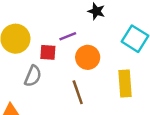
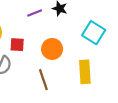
purple line: (68, 36) -> (35, 13), moved

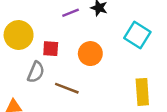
yellow rectangle: (85, 72) -> (142, 92), moved
brown line: (43, 80) -> (67, 88), moved, turned -50

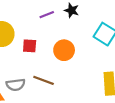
gray semicircle: (36, 72) -> (16, 85), moved, turned 60

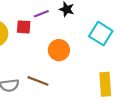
red square: (30, 46) -> (24, 27), moved

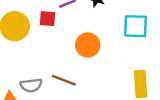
cyan square: (101, 34) -> (135, 26), turned -30

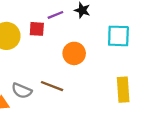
gray semicircle: (31, 85) -> (22, 91), turned 30

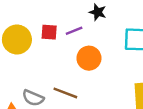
purple line: (55, 15) -> (74, 31), moved

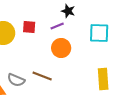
purple line: (74, 31) -> (57, 26), moved

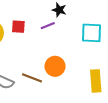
orange circle: (61, 48) -> (55, 66), moved

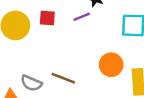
orange circle: (55, 66) -> (111, 65), moved

